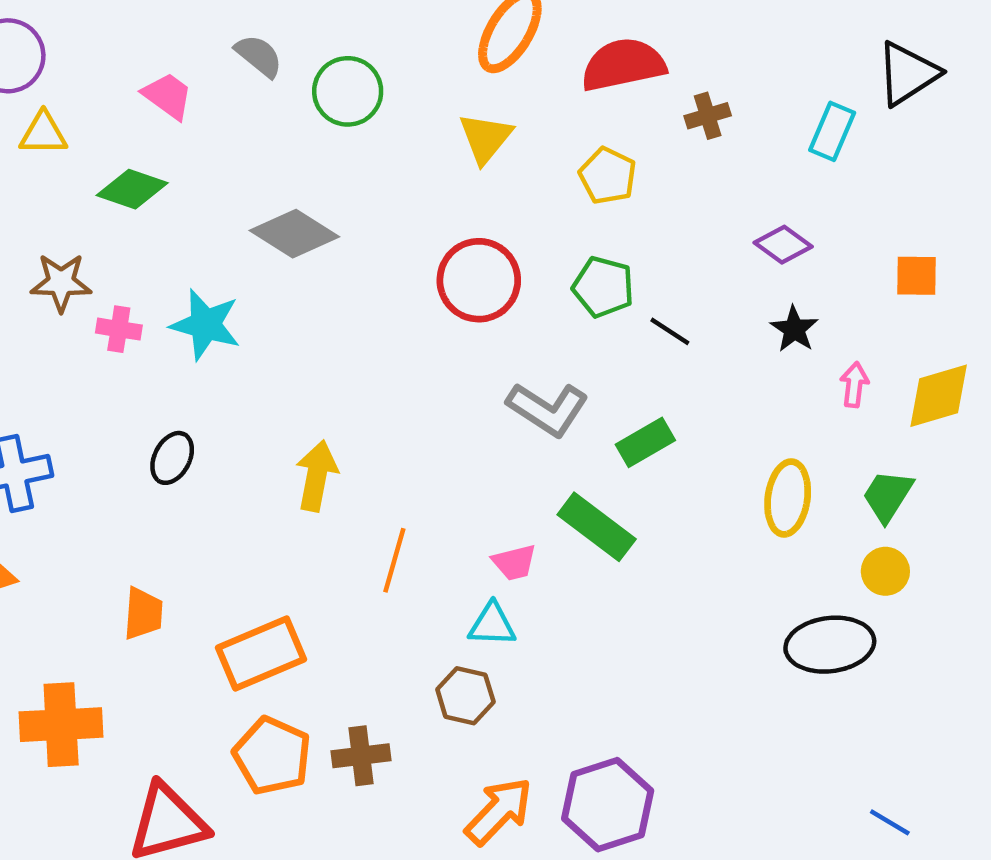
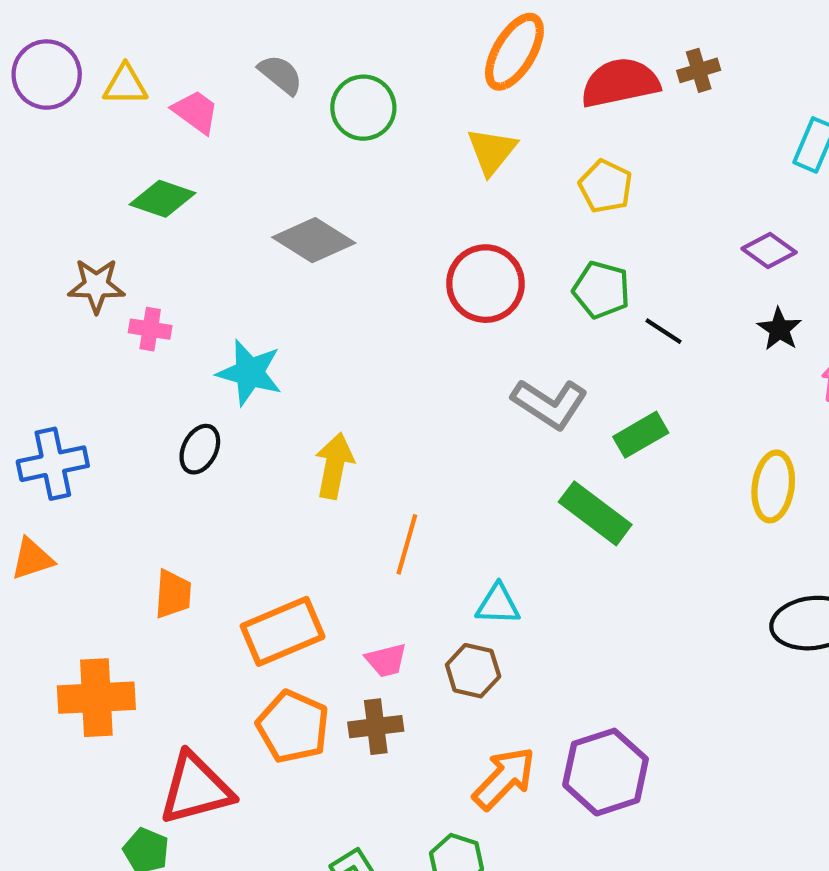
brown cross: (708, 116) -> (699, 70), moved
yellow triangle: (43, 134) -> (125, 85), moved
cyan star: (205, 325) -> (250, 373), moved
pink trapezoid: (514, 562) -> (386, 660), moved

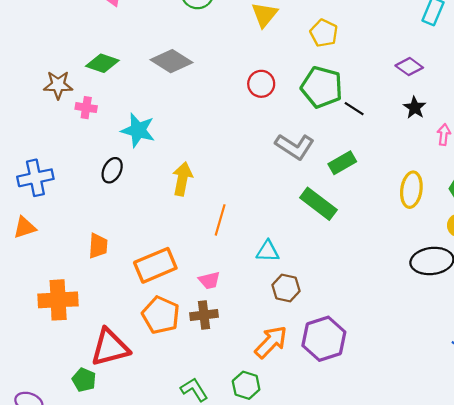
green diamond: (163, 199) -> (102, 63), moved
red circle: (485, 284) -> (261, 84), size x0.7
green pentagon: (601, 290) -> (322, 87), size x1.4
brown hexagon: (473, 671) -> (286, 288), moved

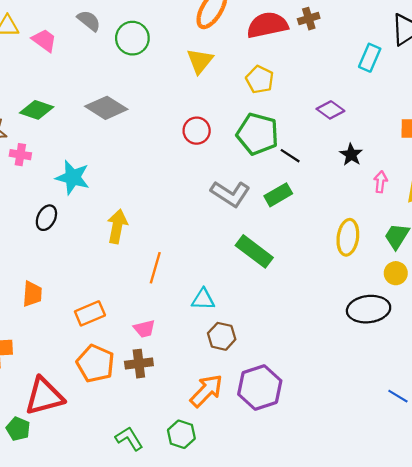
purple diamond: (409, 67) -> (330, 110), moved
green rectangle: (342, 163) -> (278, 195), moved
orange rectangle: (155, 265) -> (90, 313), size x0.7

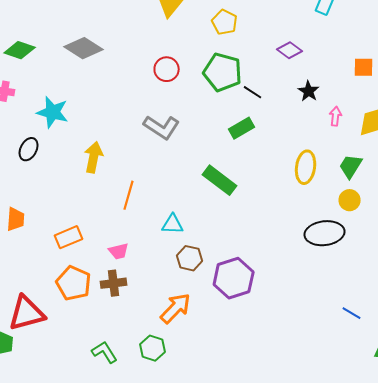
gray L-shape: (230, 194) -> (162, 127), moved
purple hexagon: (260, 387) -> (234, 278), moved

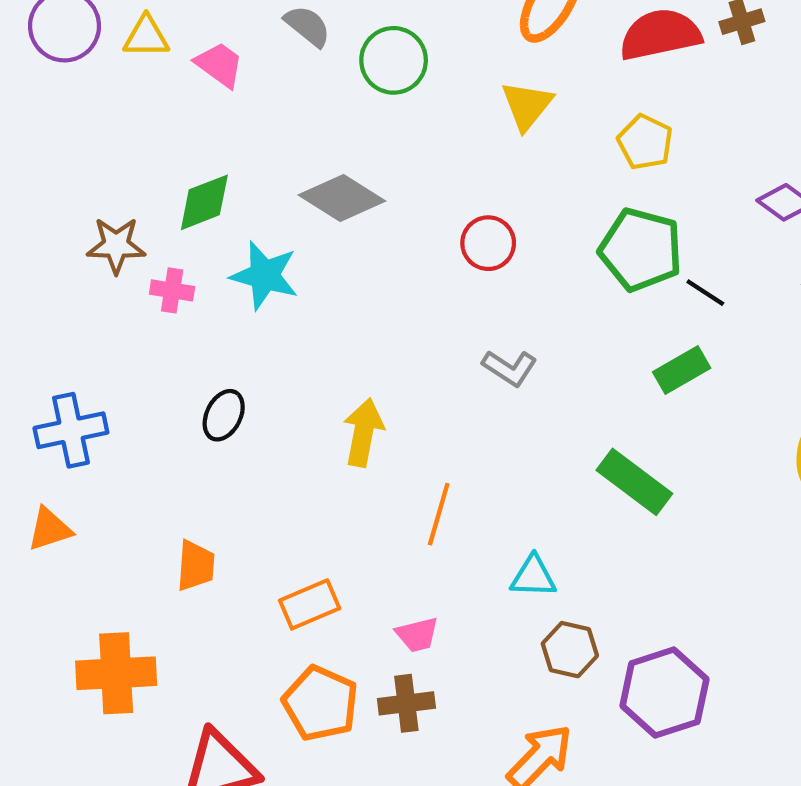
green diamond: (20, 50) -> (204, 202), turned -40
red circle: (167, 69) -> (488, 243), moved
cyan star: (53, 112) -> (265, 275), moved
gray L-shape: (162, 127) -> (510, 368), size x0.7

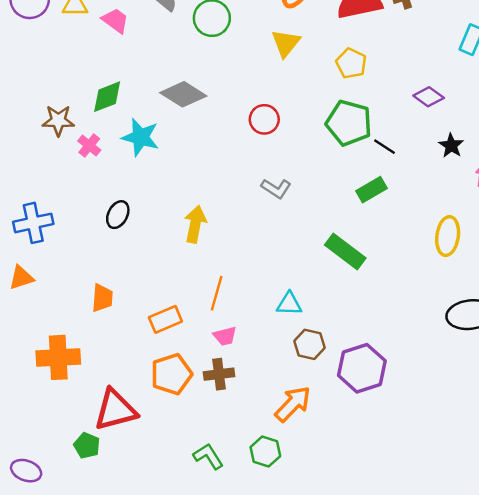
pink cross: (172, 290) -> (89, 146), turned 30
orange line: (439, 514) -> (217, 293), moved
orange pentagon: (320, 703) -> (171, 374), turned 30

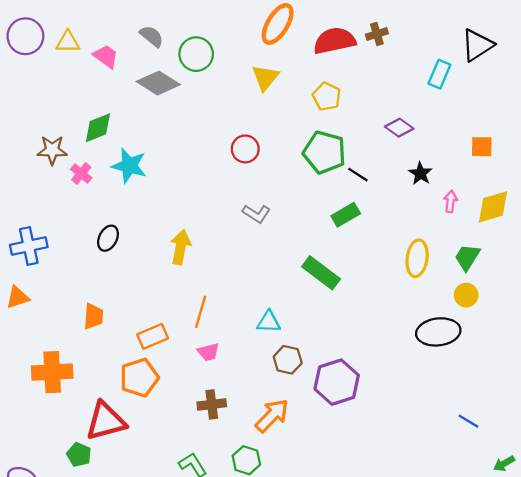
gray diamond: (183, 94) -> (158, 83), moved
orange pentagon: (171, 374) -> (139, 378), moved
brown cross: (219, 374) -> (212, 404), moved

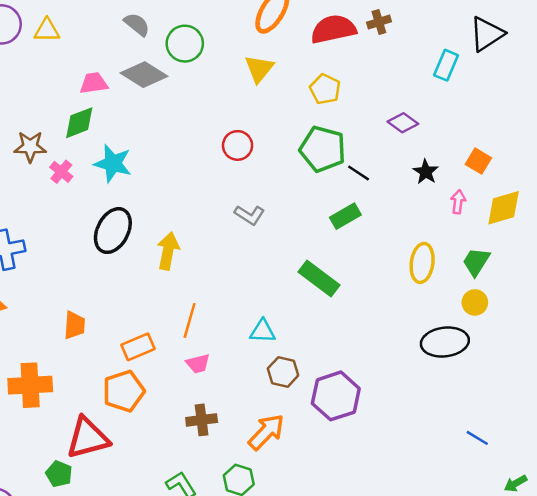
pink trapezoid: (106, 56) -> (94, 83), moved, turned -44
orange square: (482, 147) -> (478, 161), moved, turned 30
black ellipse: (108, 238) -> (113, 231), moved, size x1.6

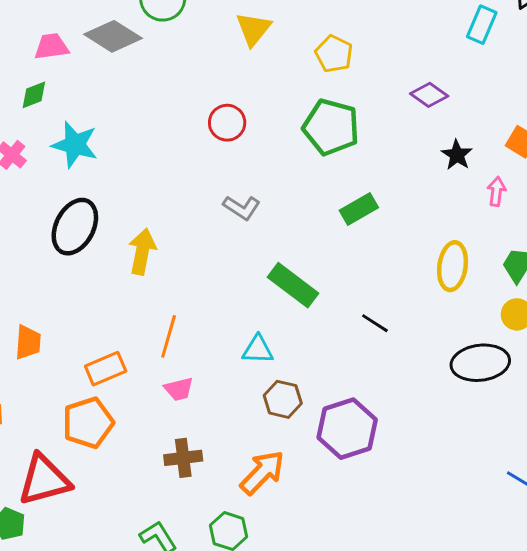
green diamond: (79, 123) -> (34, 95), size x0.7
black line: (359, 173) -> (375, 323), moved
green rectangle: (319, 278) -> (293, 285), moved

